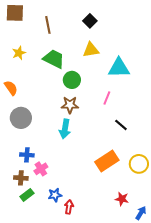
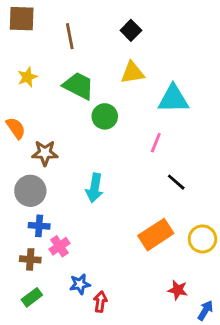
brown star: (70, 105) -> (45, 153), moved
gray circle: (21, 118) -> (30, 191), moved
green rectangle: (27, 195) -> (32, 297), moved

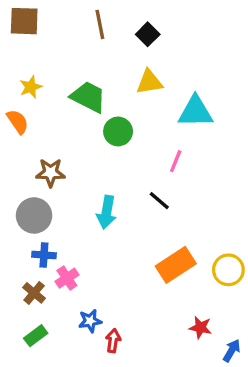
brown line: (70, 36) -> (100, 24), moved
orange semicircle: (16, 128) -> (18, 122), moved
black line: (176, 182) -> (159, 201), moved
brown cross: (30, 259) -> (34, 293), turned 36

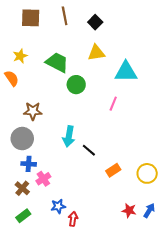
brown square: (24, 21) -> (31, 18), moved
black line: (159, 201) -> (89, 150), moved
orange rectangle: (176, 265) -> (113, 170), size x0.6
blue arrow: (232, 351) -> (149, 210), moved

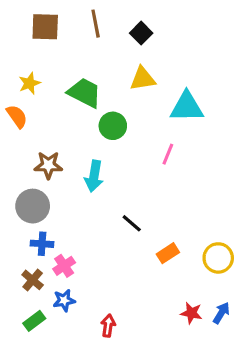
cyan arrow: (69, 136) -> (94, 176), moved
blue star: (58, 206) -> (64, 300), moved

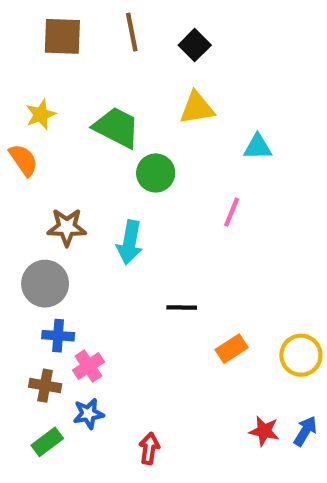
cyan triangle: (187, 107) -> (258, 147), size x0.6
black line: (132, 223) -> (182, 307), turned -40
brown cross: (33, 280) -> (45, 386), turned -30

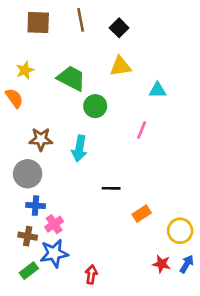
yellow circle: (301, 355) -> (180, 231), moved
blue star: (88, 414) -> (54, 253), size x1.5

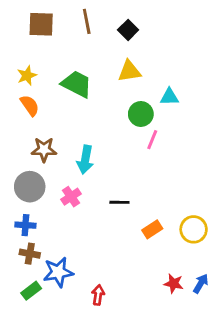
orange semicircle: (14, 98) -> (30, 105), moved
green circle: (95, 106) -> (141, 114), moved
blue cross: (36, 206) -> (25, 225), moved
pink cross: (54, 224) -> (71, 197), moved
yellow circle: (180, 231) -> (194, 229), moved

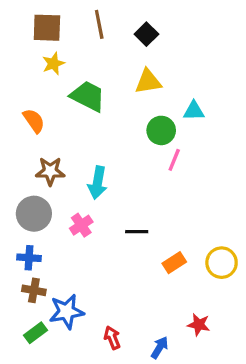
yellow star: (27, 76) -> (53, 64), moved
blue arrow: (201, 284) -> (160, 347), moved
red arrow: (98, 295) -> (112, 338), turned -30

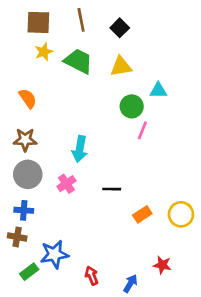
green trapezoid: (88, 96) -> (78, 61), moved
brown star: (50, 171) -> (25, 140), moved
brown cross: (34, 290) -> (17, 237), moved

